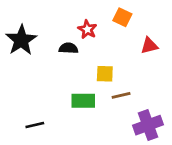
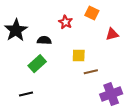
black semicircle: (68, 48) -> (44, 40), moved
green rectangle: (83, 101) -> (37, 64), moved, turned -42

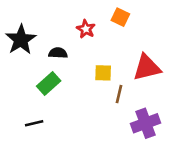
red triangle: (112, 34) -> (147, 68), moved, size x1.6
brown line: (91, 72) -> (119, 94), turned -64

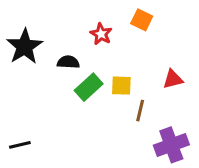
red triangle: (147, 68) -> (173, 79), size x0.6
green rectangle: (49, 83) -> (89, 87), moved
black line: (34, 123) -> (20, 145), moved

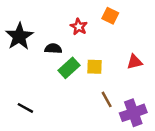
brown line: (140, 111) -> (107, 99), moved, turned -42
black line: (20, 145) -> (25, 108), moved, turned 42

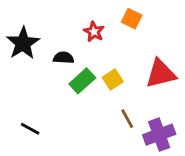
red triangle: (135, 62) -> (161, 74), size x1.6
yellow square: (94, 67) -> (113, 79), turned -35

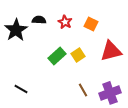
orange square: (132, 19) -> (91, 24), moved
black semicircle: (64, 58) -> (39, 20), moved
brown line: (127, 119) -> (83, 90), moved

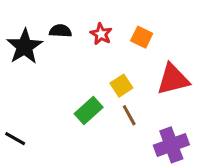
green rectangle: (57, 56) -> (89, 111), moved
black line: (21, 89) -> (15, 139), moved
brown line: (83, 90) -> (129, 115), moved

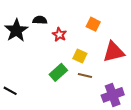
red star: (101, 34) -> (59, 34), moved
yellow square: (121, 86) -> (80, 56), turned -32
brown line: (129, 115) -> (85, 75), turned -48

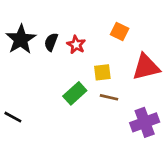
black semicircle: (40, 20) -> (51, 42), moved, turned -72
yellow square: (80, 56) -> (102, 72), turned -32

